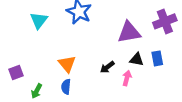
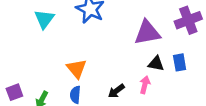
black arrow: (107, 67) -> (116, 91), moved
purple square: (16, 73) -> (14, 92), moved

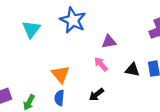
purple triangle: (147, 33) -> (109, 42), moved, size x0.6
pink arrow: (145, 85) -> (101, 64), moved, turned -56

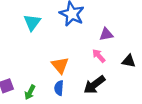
black arrow: (96, 94) -> (94, 85), size x1.5

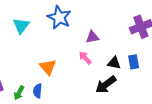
black arrow: (94, 85) -> (106, 85), moved
blue semicircle: (59, 88) -> (38, 91), moved

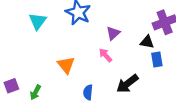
purple triangle: (92, 37) -> (113, 33), turned -32
black triangle: (114, 63) -> (147, 42), moved
blue semicircle: (38, 91) -> (88, 92), moved

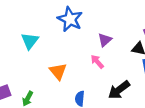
cyan triangle: (38, 21) -> (30, 41), moved

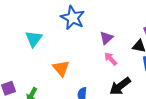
pink arrow: (97, 62) -> (111, 59), moved

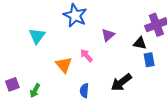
pink arrow: (111, 59) -> (86, 56), moved

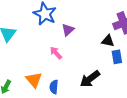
purple triangle: (108, 35) -> (68, 30), moved
orange triangle: (64, 65) -> (34, 80), moved

